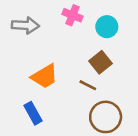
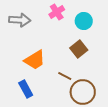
pink cross: (72, 15) -> (57, 12), turned 35
brown line: (88, 85) -> (65, 76), moved

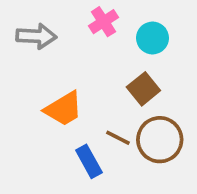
blue rectangle: (26, 89) -> (89, 161), moved
brown circle: (83, 92) -> (160, 140), moved

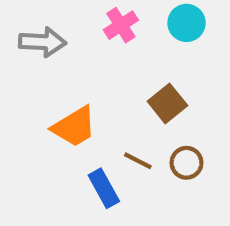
cyan circle: (152, 38) -> (187, 23), moved
brown circle: (160, 140) -> (187, 163), size x0.6

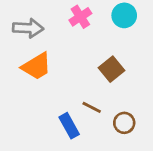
orange trapezoid: (74, 127) -> (37, 66), moved
brown circle: (187, 163) -> (124, 123), moved

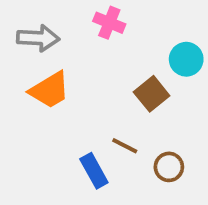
cyan circle: (124, 15) -> (186, 59), moved
pink cross: (80, 17) -> (109, 23), turned -35

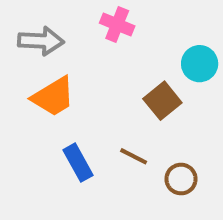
blue rectangle: (94, 171) -> (78, 163), moved

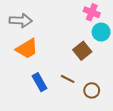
pink cross: (117, 24) -> (92, 12), moved

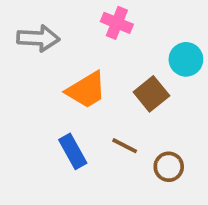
pink cross: (92, 12) -> (117, 23), moved
orange trapezoid: (27, 49) -> (86, 90), moved

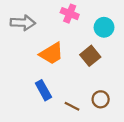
cyan circle: (186, 59) -> (104, 27), moved
brown line: (125, 146) -> (72, 106), moved

